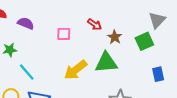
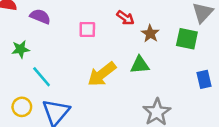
green square: (144, 41) -> (187, 39), turned 36
green triangle: (106, 63) -> (140, 65), size x0.7

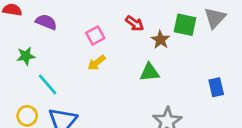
pink square: (87, 30) -> (95, 36), turned -30
green square: (187, 39) -> (185, 25), moved
yellow arrow: (102, 74) -> (97, 63), moved, size x0.6

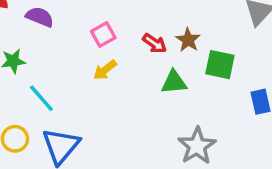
red arrow: (135, 23) -> (155, 43), moved
green square: (185, 25) -> (220, 65), moved

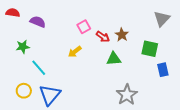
pink square: (103, 35) -> (84, 27), moved
green square: (220, 65) -> (150, 49), moved

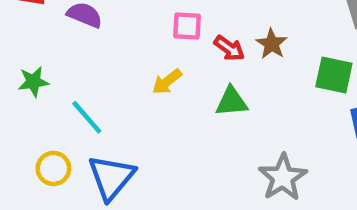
pink square: (84, 27) -> (187, 26), turned 32
green star: (23, 47) -> (33, 82), moved
green triangle: (114, 59) -> (231, 102), moved

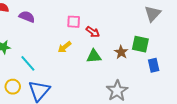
brown star: (272, 44) -> (121, 52), moved

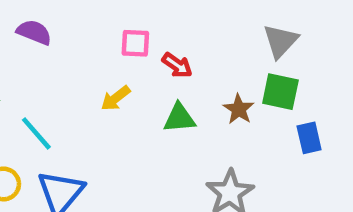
gray triangle: (153, 14) -> (280, 41), moved

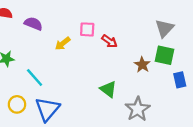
yellow arrow: (116, 98) -> (63, 44), moved
green triangle: (179, 118) -> (108, 89), moved, turned 42

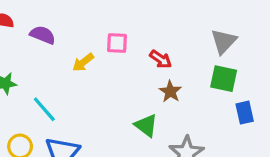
red arrow: (109, 41) -> (161, 59), moved
brown star: (142, 65) -> (170, 92), moved

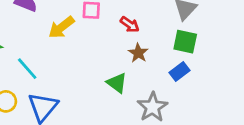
yellow arrow: (83, 62) -> (61, 27), size x1.4
blue rectangle: (245, 113) -> (180, 71), moved, turned 66

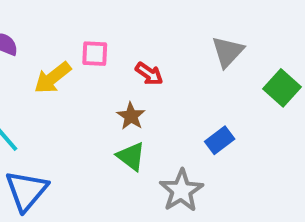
green square: (185, 42) -> (282, 88), moved, turned 30
brown star: (138, 53) -> (131, 116), moved

